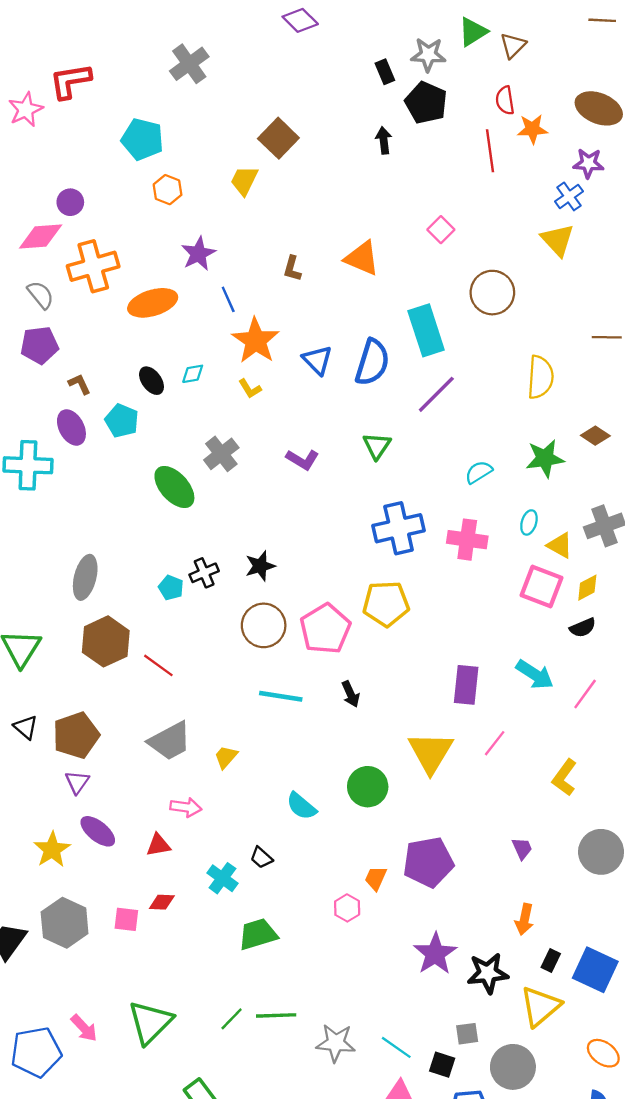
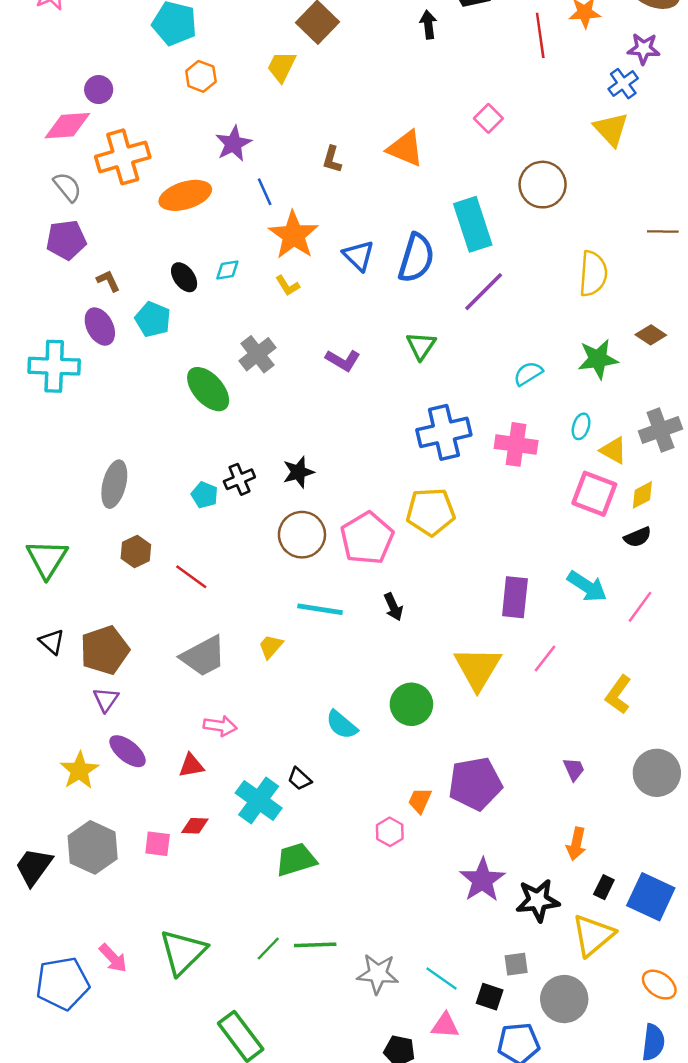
brown hexagon: (106, 641) -> (136, 551), size x0.6
yellow trapezoid: (226, 757) -> (271, 647), moved
cyan cross: (222, 878) -> (259, 801), size x1.4

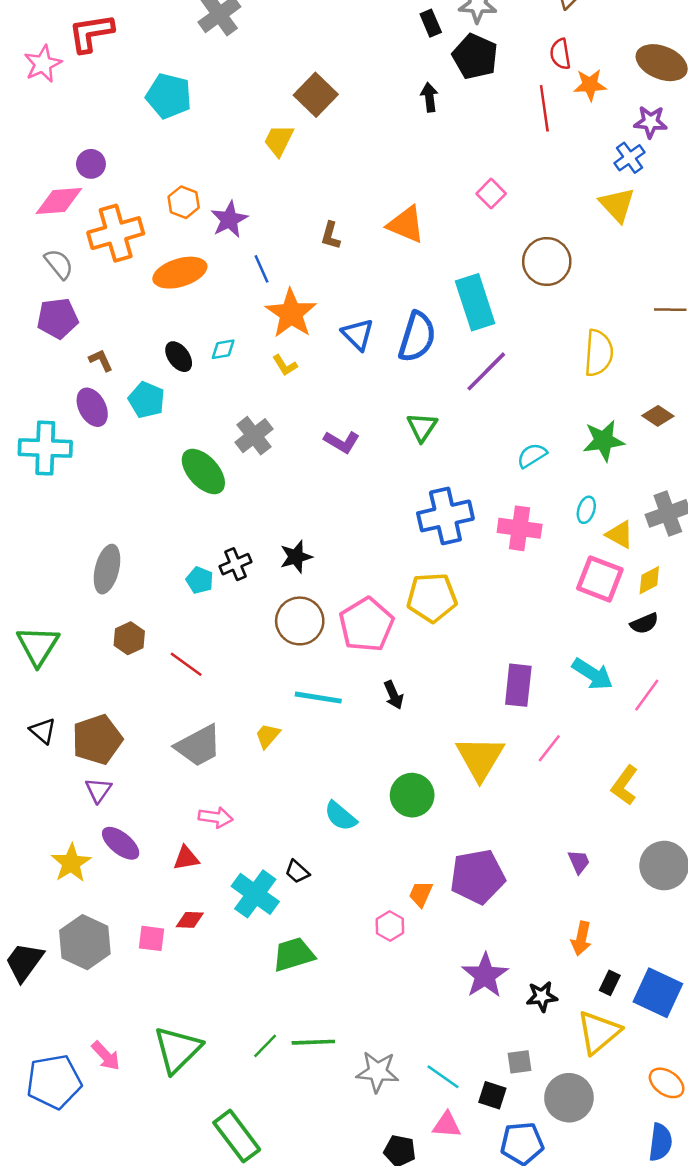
orange hexagon: (201, 76) -> (184, 202), moved
black star: (538, 900) -> (542, 996), size x0.7

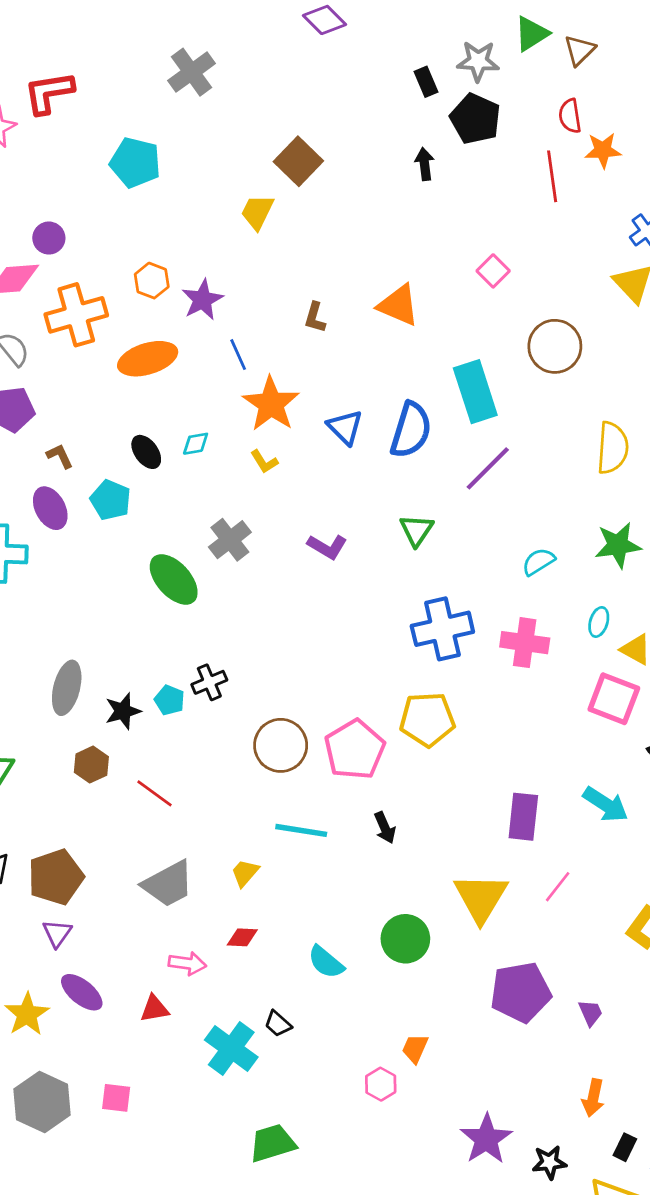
black star: (296, 557) -> (123, 711), moved
purple pentagon: (478, 877) -> (521, 992), moved
red diamond: (190, 920) -> (242, 937), moved
green trapezoid: (294, 954) -> (272, 1143), moved

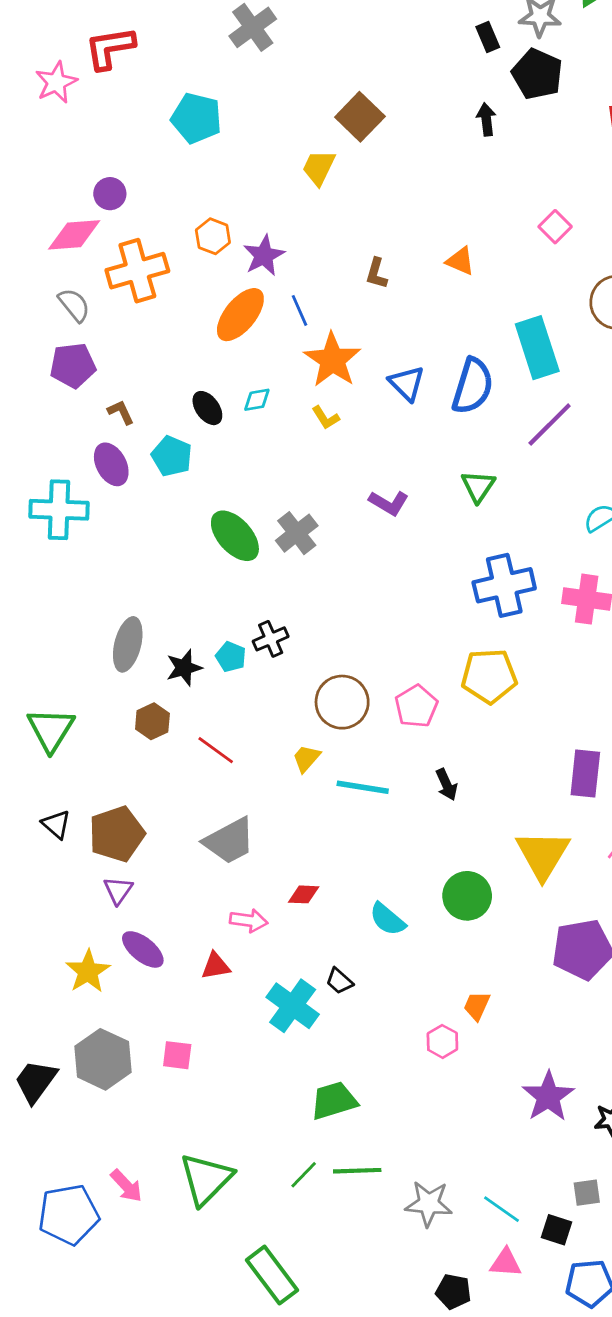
orange triangle: (399, 305) -> (460, 261), size x0.7
orange ellipse: (148, 359) -> (240, 315), moved, turned -34
gray cross: (230, 540) -> (297, 533), moved
pink pentagon: (355, 750) -> (416, 706), size x0.7
yellow trapezoid: (245, 873) -> (306, 758), moved

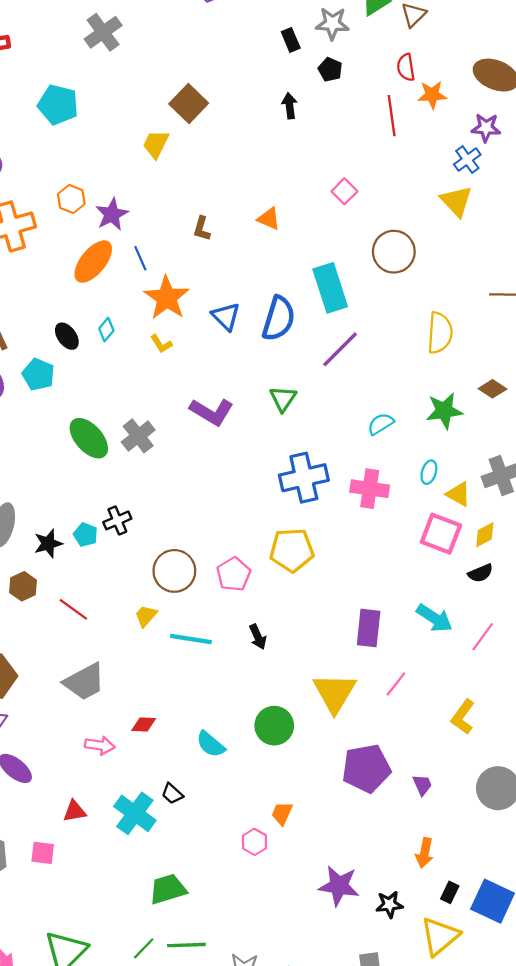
black pentagon: (537, 74) -> (330, 70), size x0.6
cyan diamond: (257, 400) -> (106, 330), turned -40
purple L-shape: (389, 503) -> (212, 412), size x1.4
red triangle: (216, 966) -> (75, 811), moved
purple star: (548, 1096) -> (339, 886), turned -30

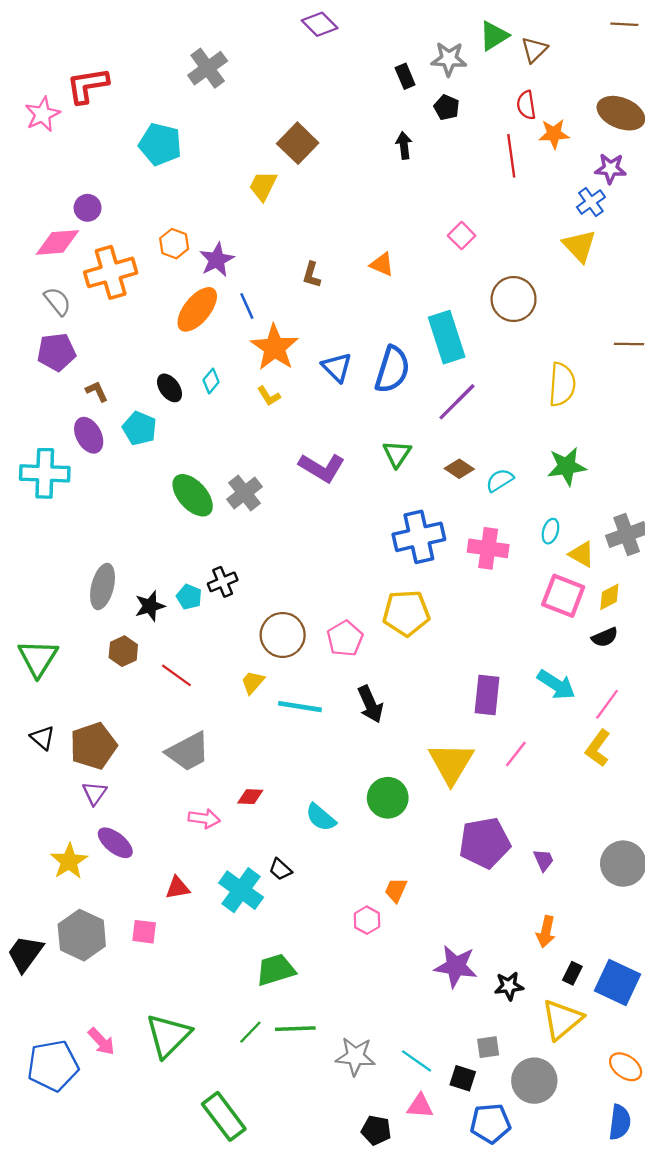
brown diamond: (493, 389) -> (459, 469), moved
black arrow: (258, 637) -> (370, 704), size x1.4
yellow L-shape: (463, 717) -> (598, 748), moved

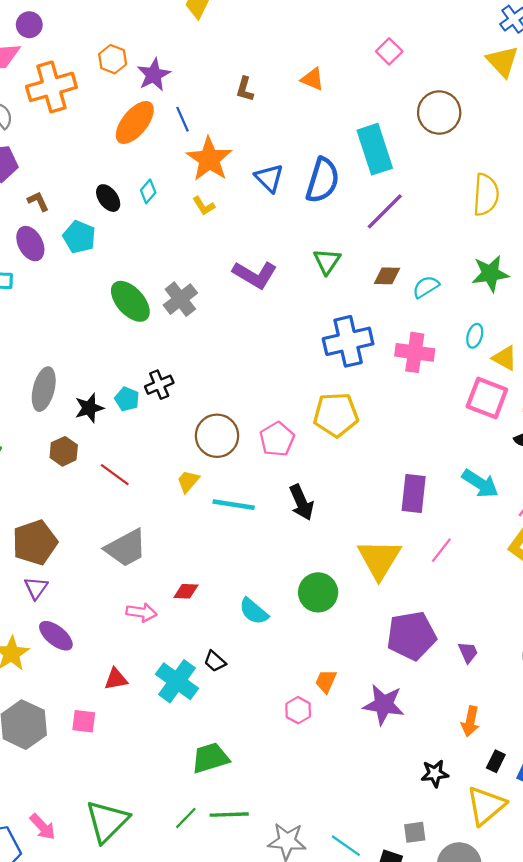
brown diamond: (459, 469) -> (387, 276), turned -32
purple star: (456, 966) -> (384, 705), moved

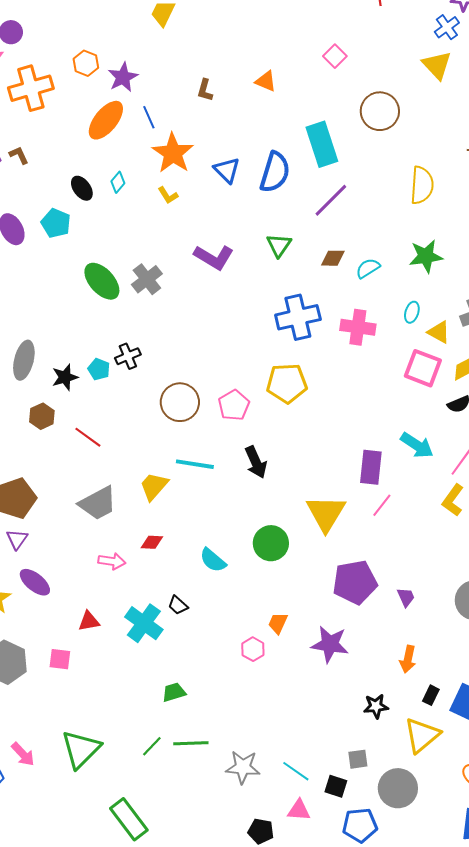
brown L-shape: (38, 201) -> (19, 155), moved
yellow trapezoid: (188, 481) -> (154, 486), moved, size x1.4
purple rectangle: (414, 494) -> (371, 467), moved
green trapezoid: (210, 758) -> (174, 692), size x0.7

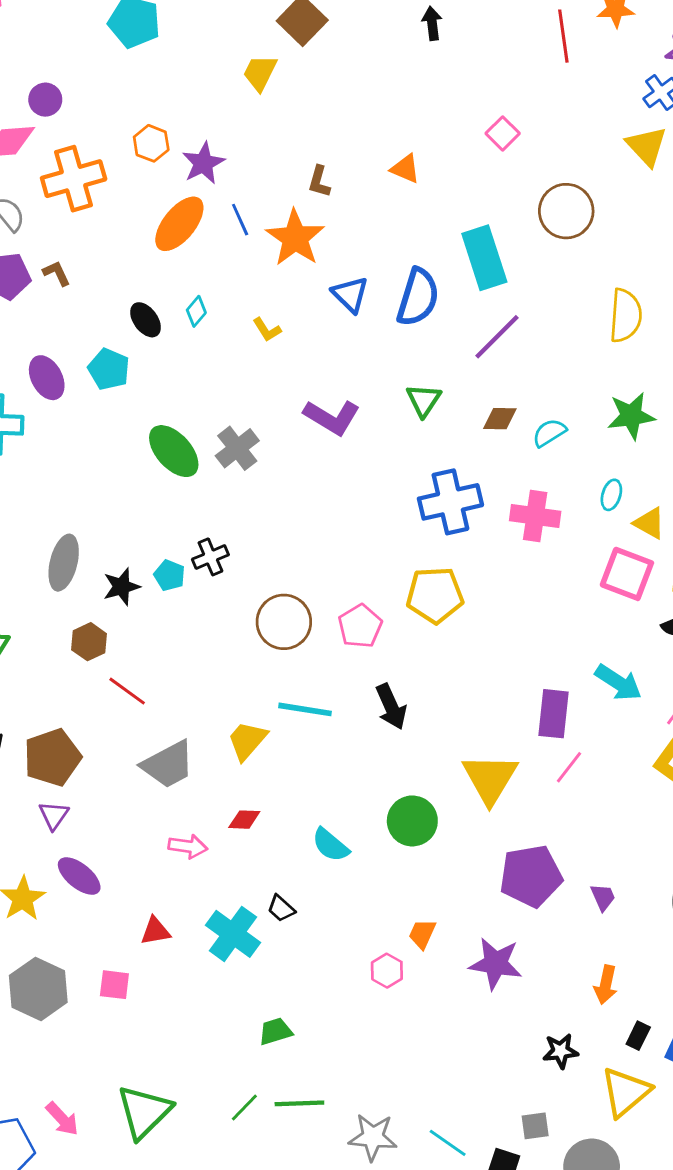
orange star: (173, 153) -> (295, 238), moved
red line: (88, 437) -> (127, 691), moved

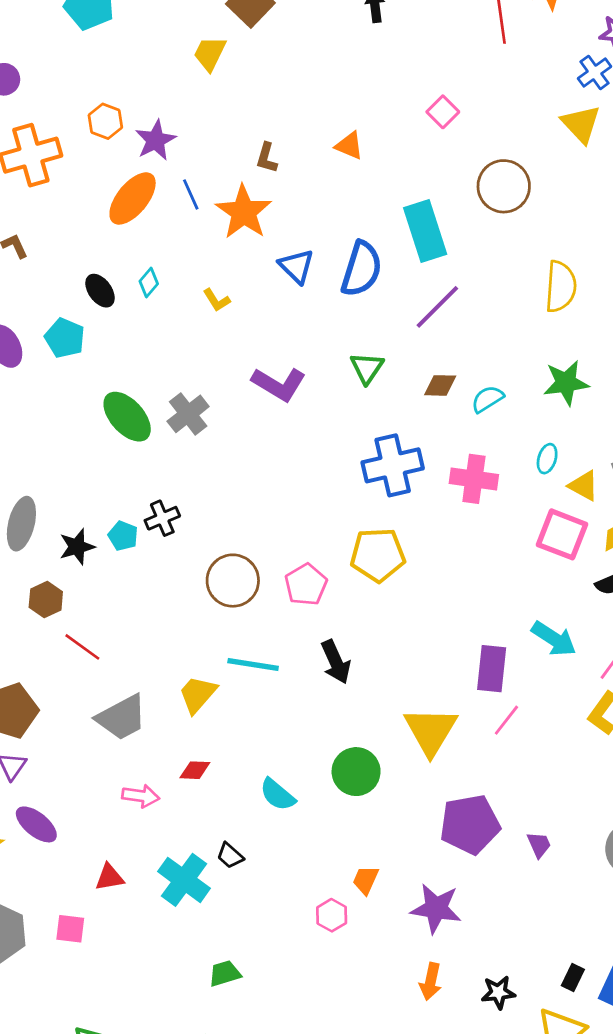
orange arrow: (606, 985) -> (431, 982), moved

